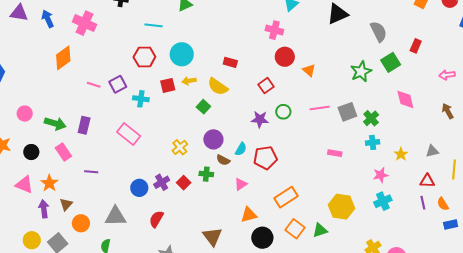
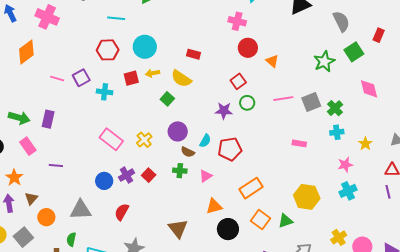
red square: (266, 86) -> (238, 81), moved
pink rectangle: (129, 134) -> (111, 139), moved
green cross: (206, 174) -> (180, 171), moved

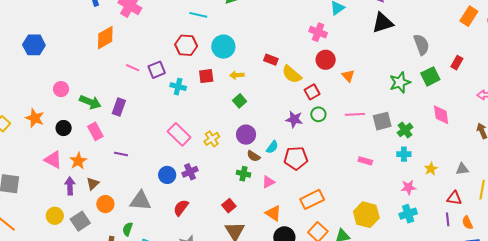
yellow arrow: (153, 73) -> (237, 75), moved
yellow semicircle: (181, 79) -> (292, 74), moved
red square: (149, 175) -> (229, 206), moved
orange triangle: (214, 206) -> (273, 213), turned 42

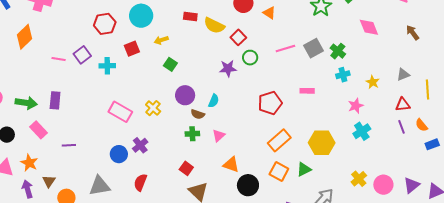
red pentagon: (296, 158) -> (270, 103), moved
orange rectangle: (312, 199) -> (279, 140), moved

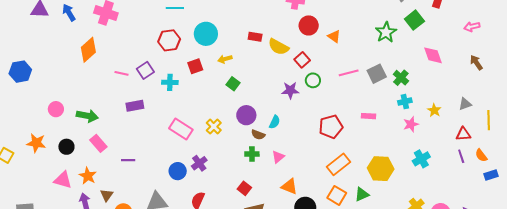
purple rectangle: (55, 100) -> (135, 106), moved, turned 72
pink star: (356, 106) -> (411, 124), moved

